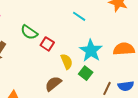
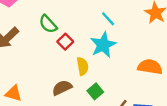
cyan star: (91, 51) -> (103, 45), moved
green square: (86, 73) -> (95, 91), moved

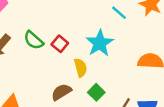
cyan line: (108, 19) -> (119, 13), moved
green semicircle: (48, 24) -> (34, 40), moved

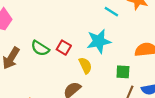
cyan star: (100, 43) -> (99, 41), turned 30
green square: (96, 92) -> (123, 72), moved, turned -32

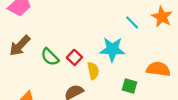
green semicircle: (40, 48) -> (50, 57), moved
red square: (64, 48) -> (74, 57), moved

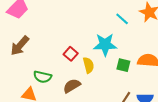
green semicircle: (50, 57) -> (43, 77), moved, turned -30
green square: (129, 86) -> (123, 65), moved

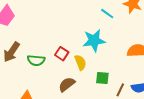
green square: (123, 65) -> (102, 78), moved
green semicircle: (43, 77) -> (36, 60), moved

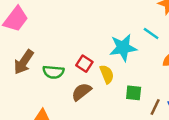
cyan line: (107, 14) -> (151, 34), moved
brown semicircle: (67, 84) -> (81, 92), moved

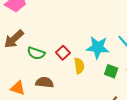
brown semicircle: (81, 92) -> (44, 82), moved, turned 30
green square: (134, 93) -> (111, 71), moved

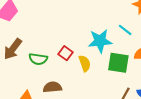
green square: (111, 71) -> (118, 63), size x1.5

